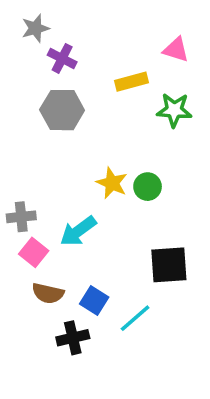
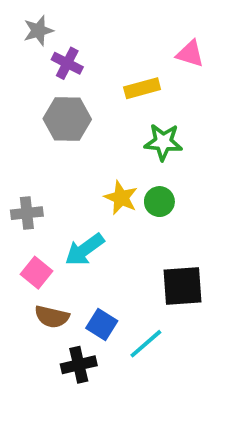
green star: (174, 110) -> (163, 142), moved
gray cross: (21, 217) -> (27, 213), moved

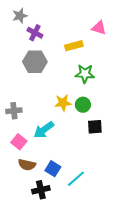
yellow star: (121, 198) -> (63, 103), turned -30
black square: (182, 286) -> (95, 127), moved, size x0.7

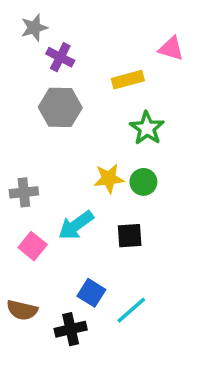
green star: (85, 74) -> (147, 128), turned 30
black square: (95, 127) -> (130, 236), moved
brown semicircle: (27, 165) -> (22, 310), moved

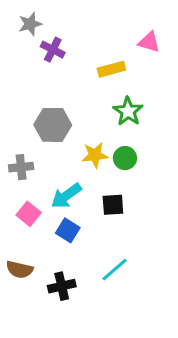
gray hexagon: (60, 107) -> (53, 125), moved
blue square: (91, 293) -> (68, 230), moved

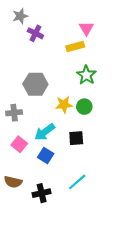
pink triangle: (149, 42) -> (86, 28), moved, turned 42

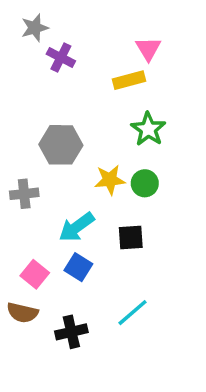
pink square: (19, 144) -> (35, 274), moved

